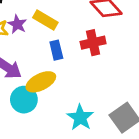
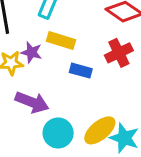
blue rectangle: (56, 50) -> (81, 71), turned -48
yellow ellipse: (41, 82) -> (100, 130), moved

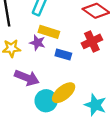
purple star: (31, 52) -> (37, 43), moved
yellow ellipse: (100, 130) -> (64, 93), moved

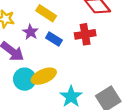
purple star: (37, 43) -> (30, 32), moved

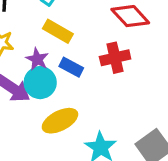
cyan circle: (25, 79) -> (40, 83), moved

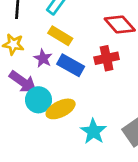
blue rectangle: (71, 67) -> (71, 65), size x1.4
cyan circle: (40, 83) -> (39, 100), moved

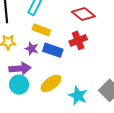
purple arrow: (23, 82) -> (20, 68), turned -30
cyan circle: (39, 100) -> (19, 85), moved

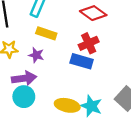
blue rectangle: (53, 50) -> (82, 61), moved
yellow ellipse: (51, 83) -> (67, 105), moved, turned 50

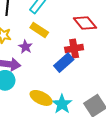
blue rectangle: (82, 61) -> (64, 63), turned -72

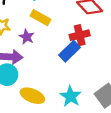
yellow ellipse: (41, 98) -> (32, 96), moved

